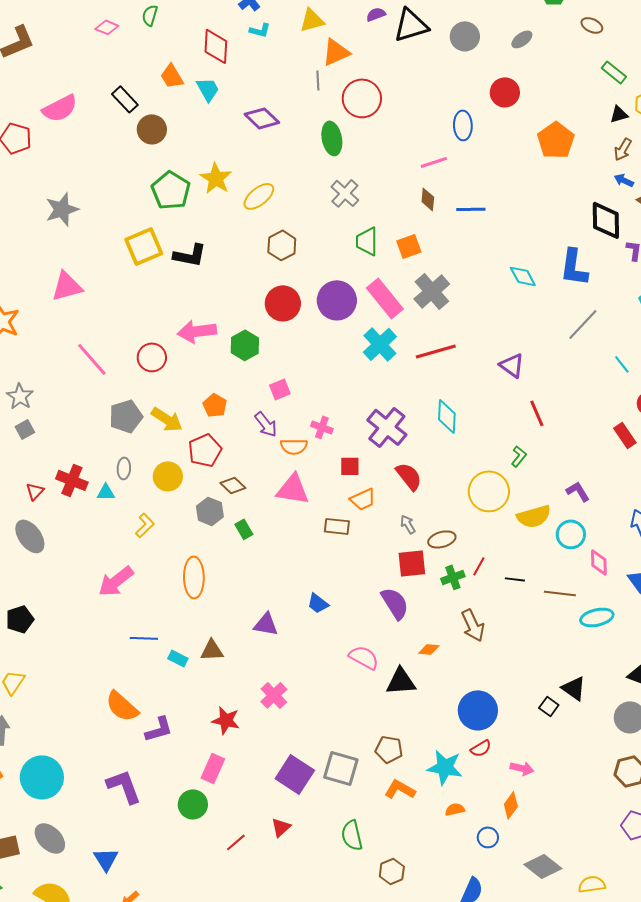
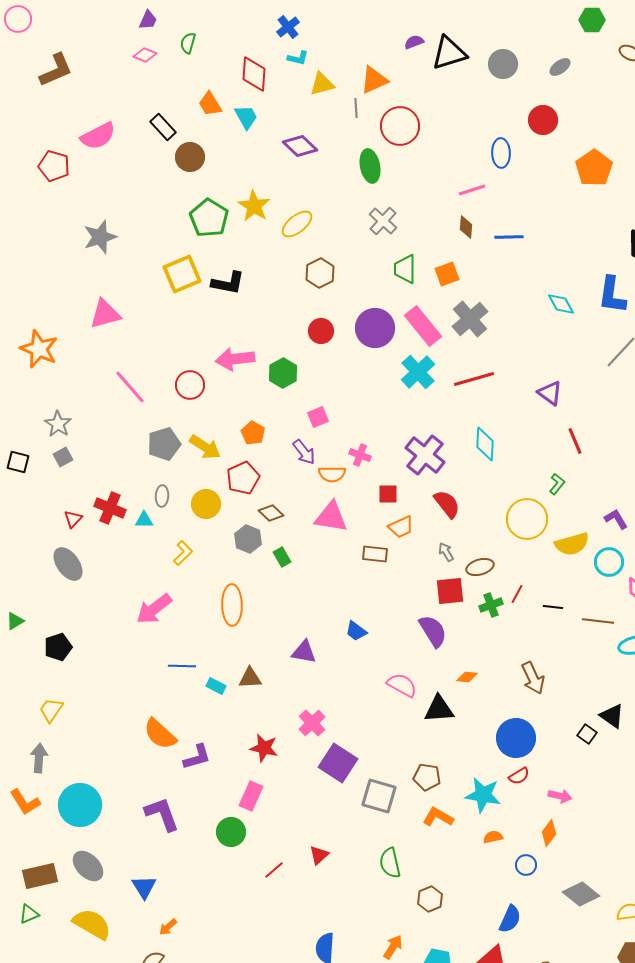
yellow triangle: (312, 20) -> (322, 84), moved
red circle: (283, 303) -> (321, 331), size x0.7
brown arrow: (473, 625) -> (533, 678), moved
purple square: (295, 774) -> (338, 763), moved

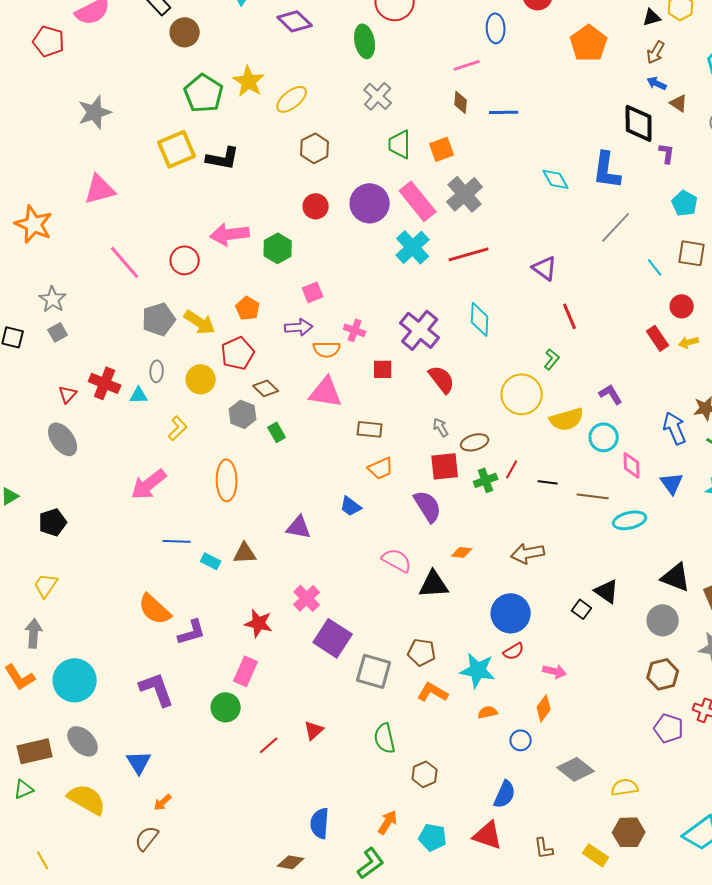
purple arrow: (304, 452) -> (299, 327), turned -56
orange trapezoid: (401, 527) -> (381, 468), moved
brown arrow: (533, 678) -> (528, 553), turned 104

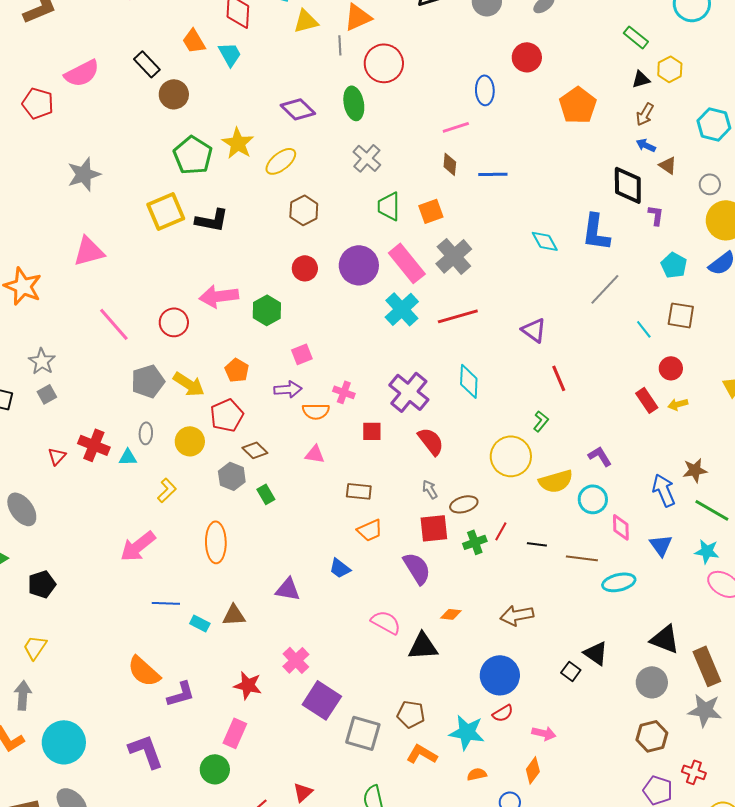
purple diamond: (295, 21) -> (298, 109), moved
pink triangle: (326, 392) -> (315, 454), size x0.6
gray ellipse: (63, 439) -> (22, 509), moved

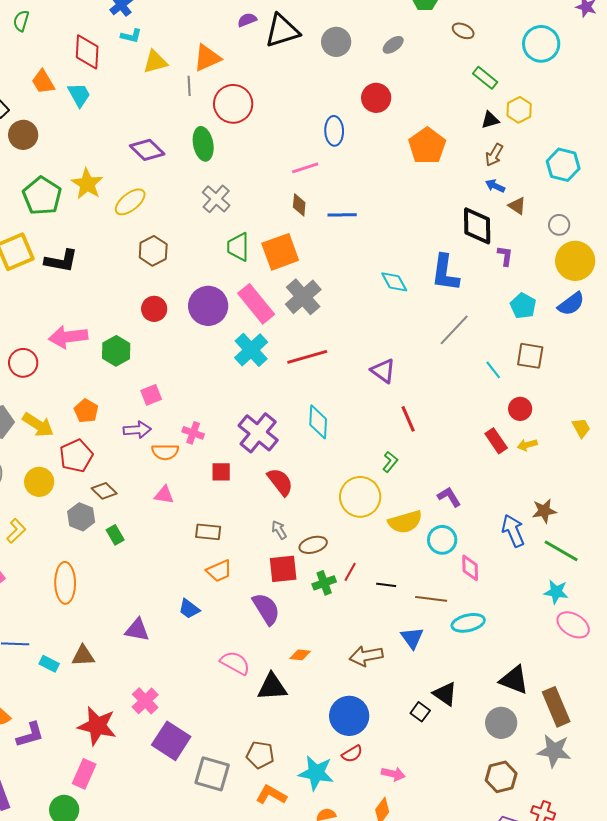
orange square: (431, 211) -> (280, 252), size x1.5
blue triangle: (661, 545) -> (412, 638), moved
red star: (248, 685) -> (97, 726), size x1.4

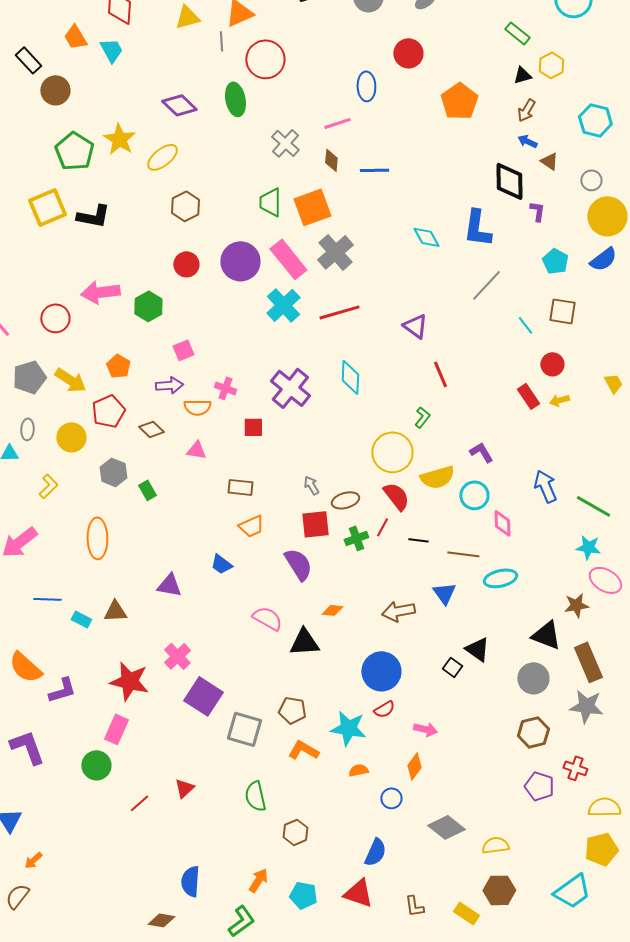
gray cross: (216, 199) -> (285, 143), moved
red semicircle: (280, 482) -> (396, 496), moved
brown diamond: (104, 491) -> (151, 429), moved
brown star: (544, 511) -> (576, 605), moved

